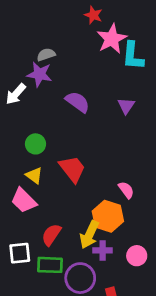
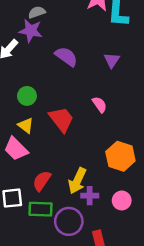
pink semicircle: (126, 190) -> (100, 105), moved
orange hexagon: (108, 216) -> (120, 156), moved

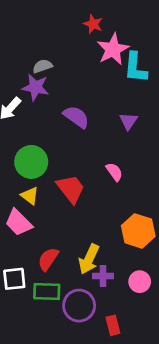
green circle: (27, 96) -> (31, 162), size x1.5

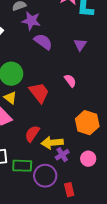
purple star: (35, 87) -> (31, 21), moved
red semicircle: (48, 259) -> (32, 134), moved
yellow arrow: (89, 259) -> (52, 143), turned 60
purple cross: (103, 276) -> (62, 155), turned -32

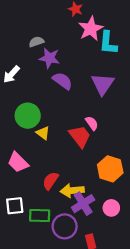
purple triangle: (80, 45) -> (103, 84), size x1.6
red trapezoid: (39, 93) -> (80, 136), moved
yellow triangle: (10, 98) -> (43, 133), moved
purple cross: (62, 155) -> (83, 204), size x1.5

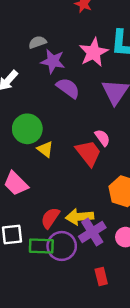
pink star: (91, 29) -> (94, 52), moved
red semicircle: (51, 181) -> (50, 218), moved
purple circle: (65, 226) -> (62, 246), moved

